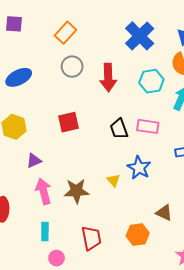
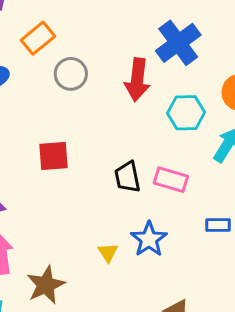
orange rectangle: (66, 33) -> (38, 38), moved
red arrow: (108, 77) -> (137, 80), moved
brown star: (76, 191) -> (46, 285), moved, turned -30

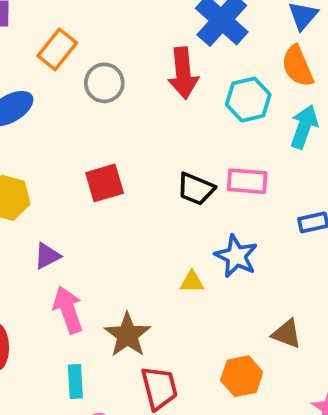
black trapezoid: (127, 177) -> (196, 189), turned -44
yellow triangle: (108, 253) -> (192, 282), turned -45

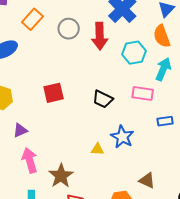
gray circle: (104, 83) -> (69, 29), moved
pink rectangle: (247, 181) -> (143, 93), moved

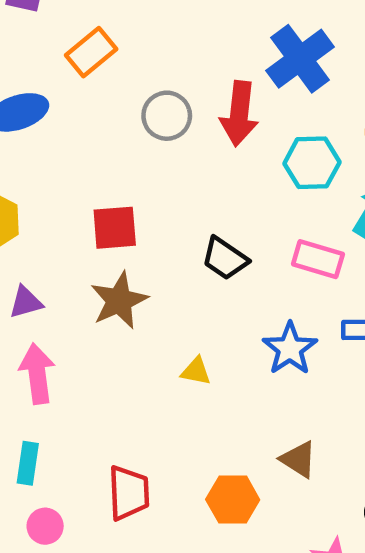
gray circle: (69, 29) -> (167, 116), moved
blue star: (122, 137) -> (290, 349), moved
brown star: (61, 176) -> (119, 301), moved

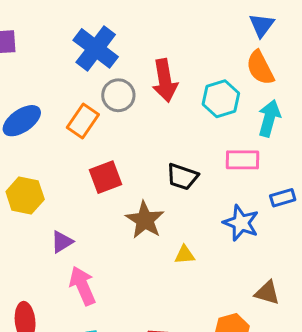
orange rectangle: (91, 52) -> (83, 121), moved
blue cross: (300, 59) -> (96, 48), moved
brown star: (119, 301) -> (145, 220), moved

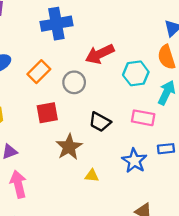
blue cross: (96, 48) -> (56, 24), turned 32
red arrow: (165, 80) -> (100, 54), turned 64
gray circle: (118, 95) -> (74, 82), moved

